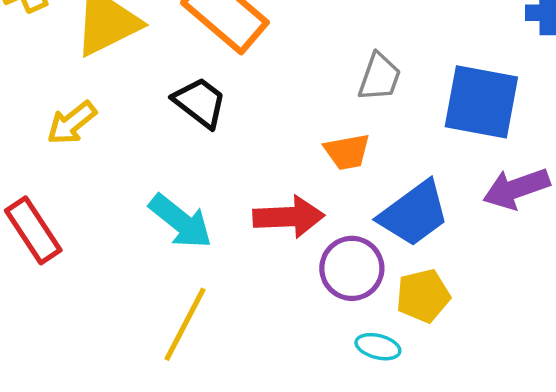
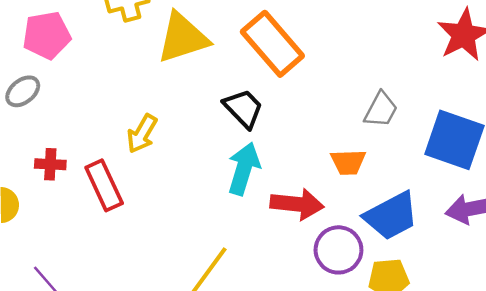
yellow arrow: (72, 123) -> (142, 134), moved, turned -30
cyan arrow: (181, 221) -> (244, 169), moved, turned -120

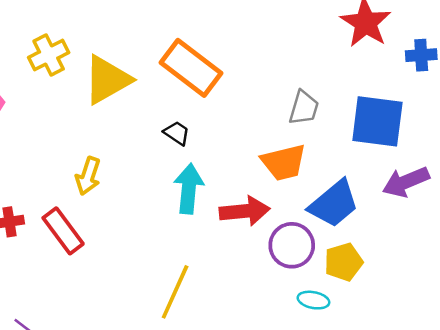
black trapezoid: (243, 108) -> (177, 133), size x0.7
orange trapezoid: (348, 162) -> (284, 162), size x1.4

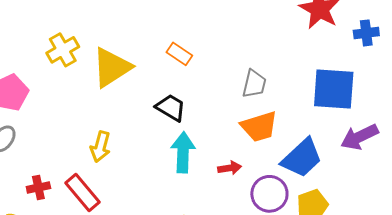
orange rectangle: (191, 68) -> (179, 54), size x0.5
gray trapezoid: (304, 108) -> (254, 84), moved
black trapezoid: (177, 133) -> (171, 108), size x1.4
red arrow: (245, 211) -> (230, 168), size x0.6

